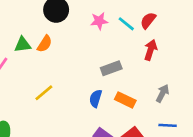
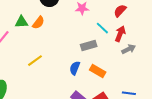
cyan line: (126, 24) -> (102, 28), moved
gray arrow: (162, 93) -> (129, 49), moved, turned 32

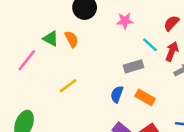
green triangle: (21, 22) -> (51, 39), turned 32
orange semicircle: (38, 23) -> (72, 39), turned -64

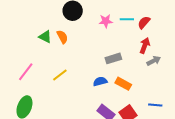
cyan line: (150, 45) -> (127, 19), moved, turned -40
pink line: (27, 60) -> (26, 72), moved
blue semicircle: (117, 94) -> (100, 81), turned 56

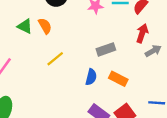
yellow line: (60, 75) -> (55, 59), moved
blue semicircle: (100, 81) -> (91, 77), turned 120

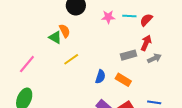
green triangle: (25, 26) -> (55, 37), moved
gray rectangle: (106, 49) -> (128, 55), moved

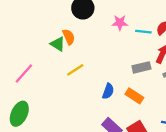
cyan line: (129, 16) -> (143, 32), moved

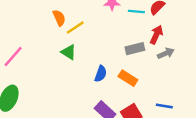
green triangle: (58, 44) -> (69, 52), moved
yellow line: (75, 70) -> (75, 27), moved

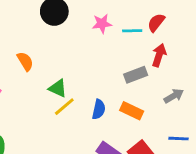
orange semicircle: (59, 18) -> (25, 61), moved
yellow line: (75, 27) -> (64, 107), moved
gray arrow: (166, 53) -> (174, 96), moved

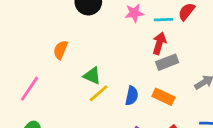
red arrow: (159, 55) -> (159, 43), moved
orange semicircle: (25, 61) -> (61, 50), turned -126

